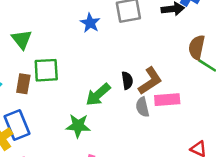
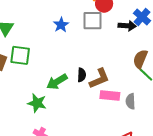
gray semicircle: (142, 107) -> (130, 101), moved

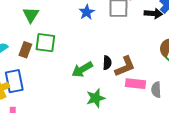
green star: (37, 103) -> (96, 98), moved, turned -30

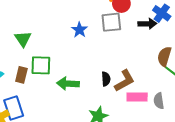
green arrow: (82, 69) -> (68, 84), moved, turned 40

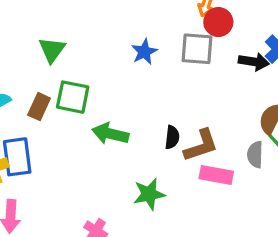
gray semicircle: (159, 101) -> (255, 155), moved

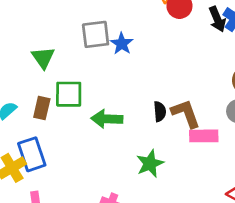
gray square: (197, 49) -> (96, 34), moved
black arrow: (254, 62) -> (217, 19), moved, turned 70
brown L-shape: (201, 145) -> (186, 114), turned -80

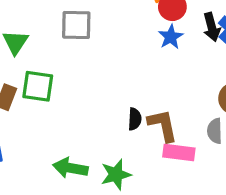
blue star: (122, 44) -> (171, 37), moved
green arrow: (107, 119) -> (70, 168), moved

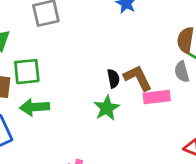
green arrow: (70, 168) -> (34, 107), moved
green star: (116, 174) -> (107, 108), moved

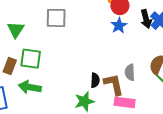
gray semicircle: (182, 72) -> (130, 72), moved

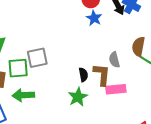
gray square: (56, 18) -> (37, 58), moved
brown L-shape: (114, 84) -> (102, 75), turned 30

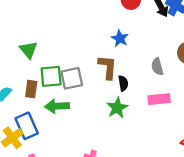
blue star: (94, 18) -> (120, 38), moved
gray square: (37, 58) -> (72, 78), moved
brown L-shape: (102, 75) -> (108, 67), moved

